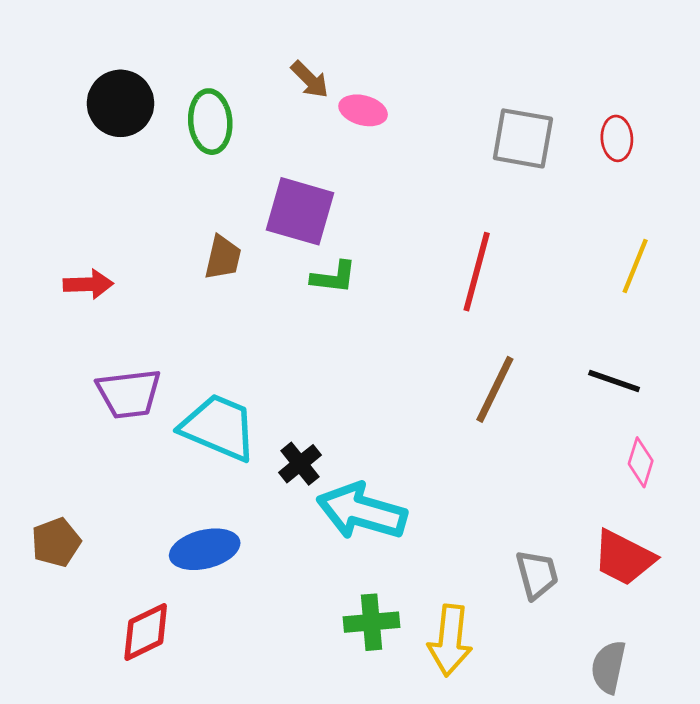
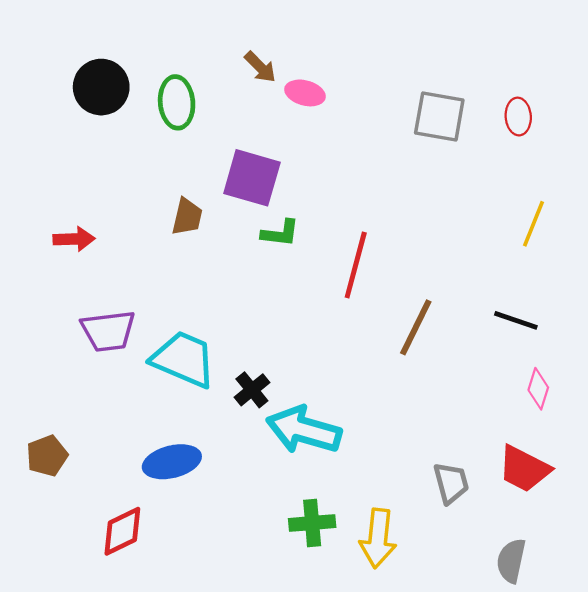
red line: (477, 272) -> (356, 265), moved

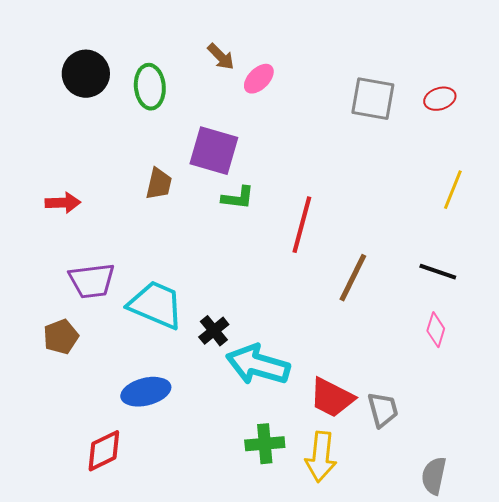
pink ellipse: (305, 93) -> (259, 79), turned -60
red ellipse: (518, 117) -> (440, 99), turned 76
pink diamond: (538, 389) -> (436, 330), moved
brown pentagon: (47, 456) -> (61, 337), moved
red trapezoid: (524, 469) -> (332, 398), moved

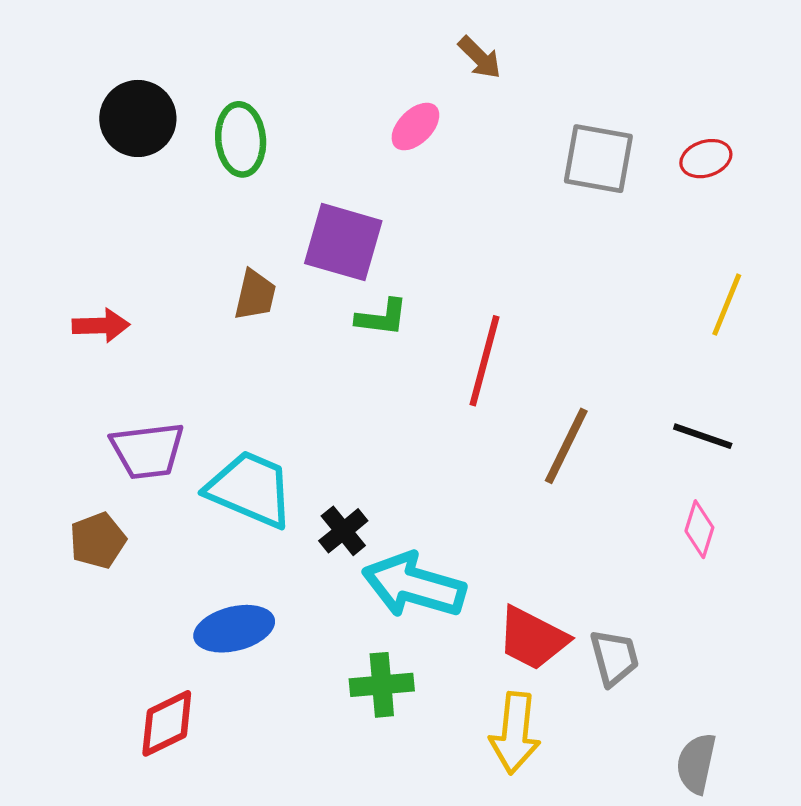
brown arrow: (221, 57) -> (480, 58), moved
green cross: (265, 444) -> (382, 685), moved

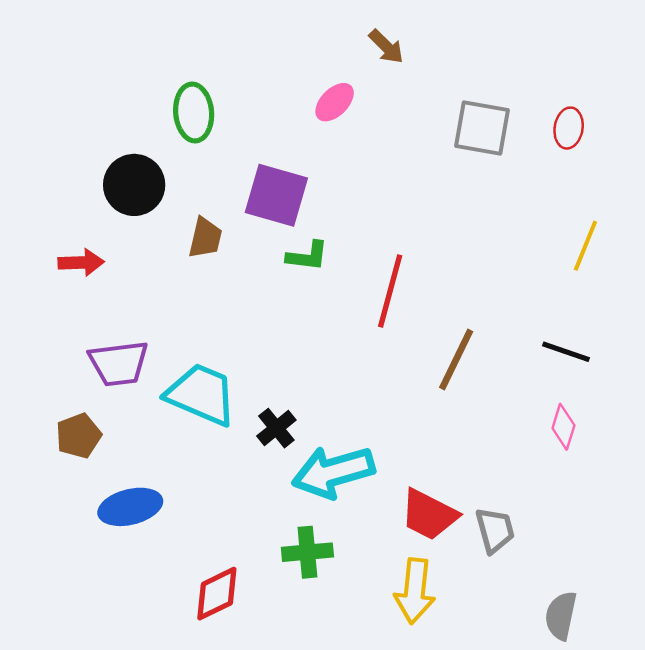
black circle: (138, 118) -> (134, 185), moved
red ellipse: (706, 159) -> (569, 128), turned -63
cyan arrow: (414, 585) -> (333, 472), turned -32
blue ellipse: (234, 629) -> (130, 507), moved
red diamond: (167, 723) -> (217, 594), moved

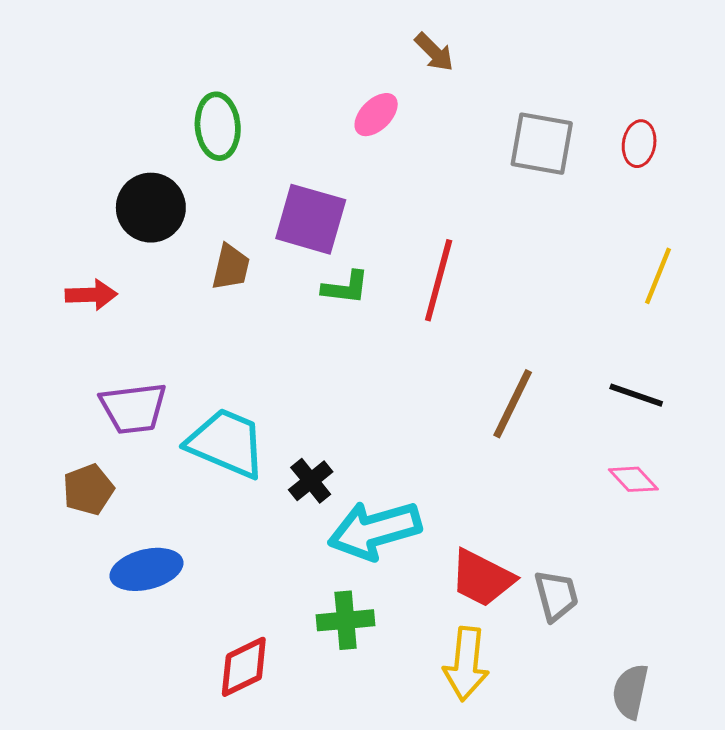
red line: (390, 291) -> (439, 280), moved
pink diamond: (563, 427) -> (633, 479), turned -60

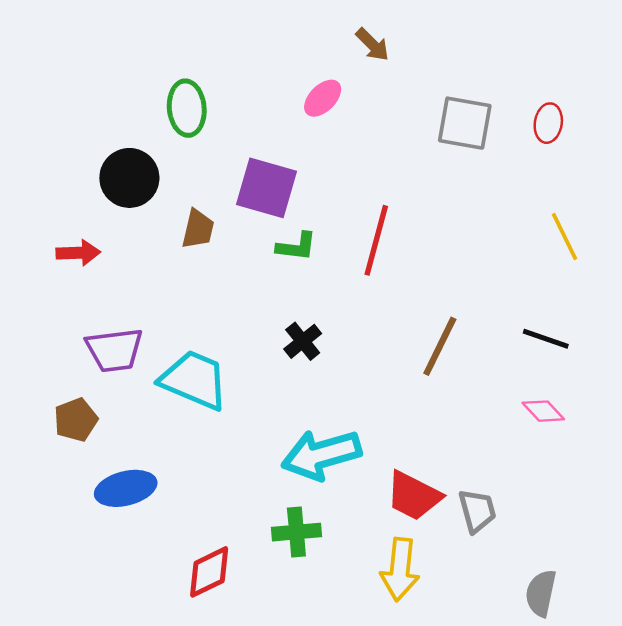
yellow line: (658, 276) -> (564, 237), turned -48
black cross: (311, 481) -> (303, 341), moved

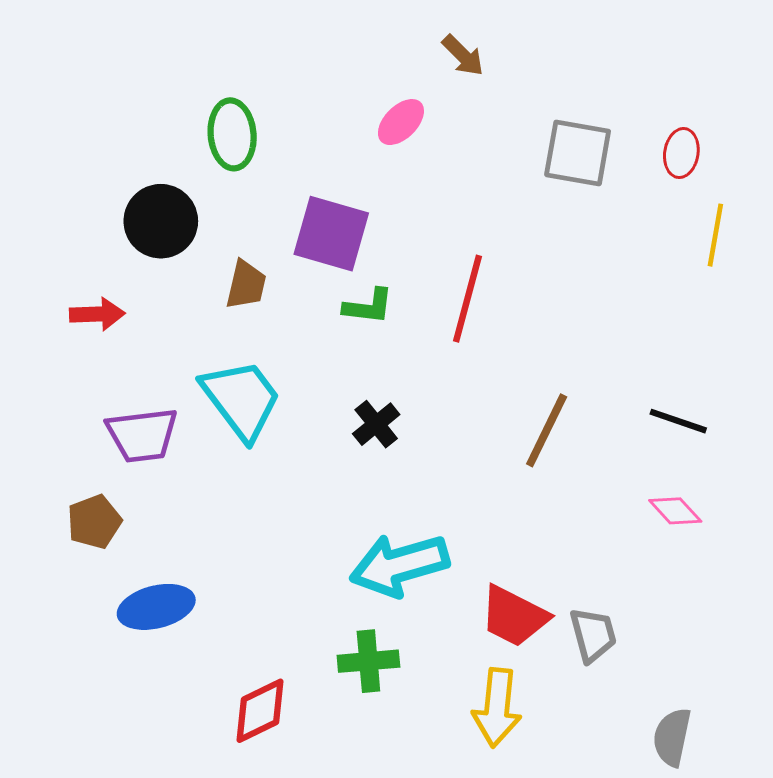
yellow line: (564, 237) -> (715, 235), moved, turned 36
cyan trapezoid: (194, 380) -> (241, 399), moved, turned 30

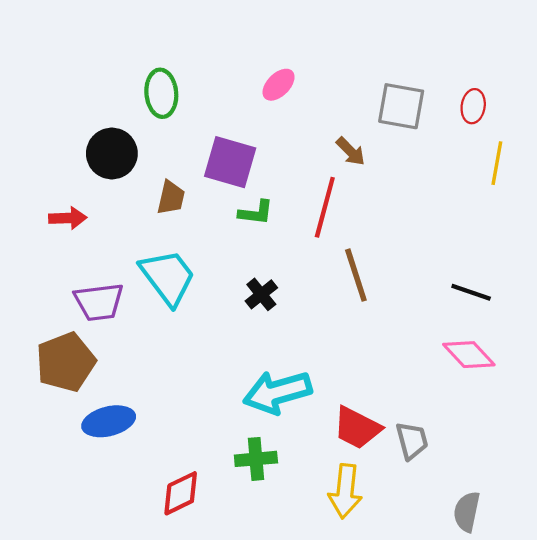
brown arrow: (463, 55) -> (351, 151), moved
brown line: (547, 430) -> (356, 275), moved, turned -44
pink diamond: (675, 511) -> (469, 355), size x1.4
brown pentagon: (94, 522) -> (66, 362), size x1.6

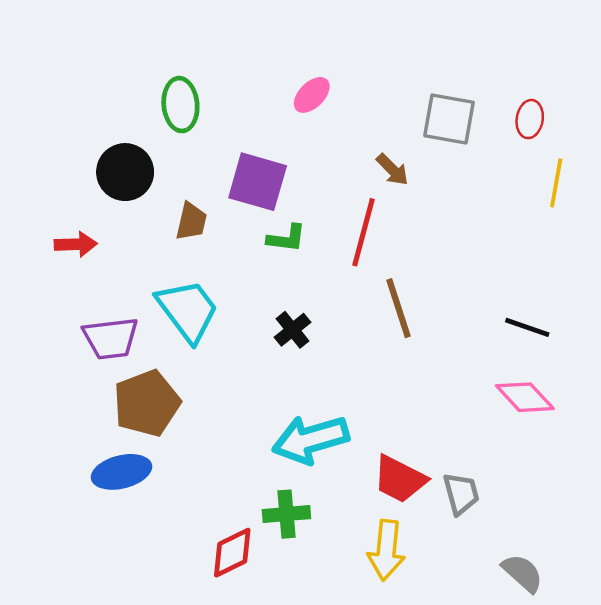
brown pentagon: (66, 362) -> (147, 403), moved
red diamond: (181, 493) -> (232, 553), moved
gray semicircle: (467, 512) -> (522, 573), turned 120

